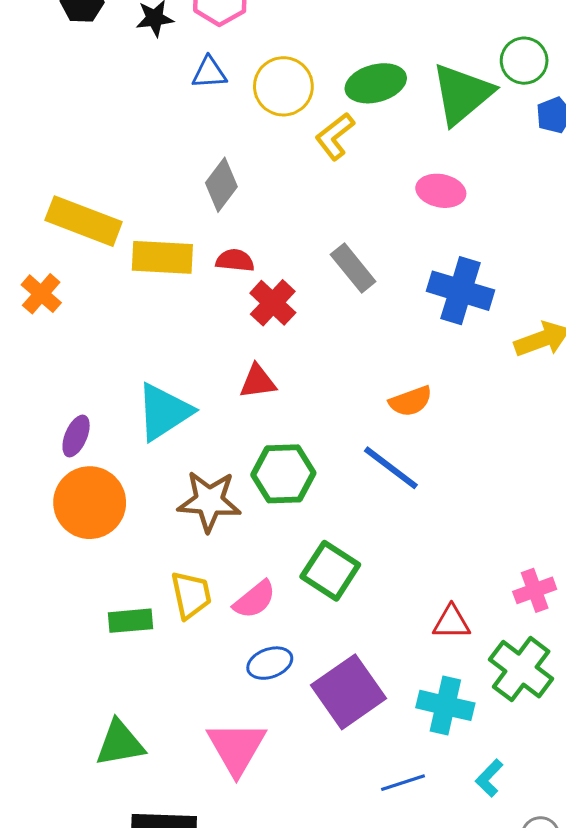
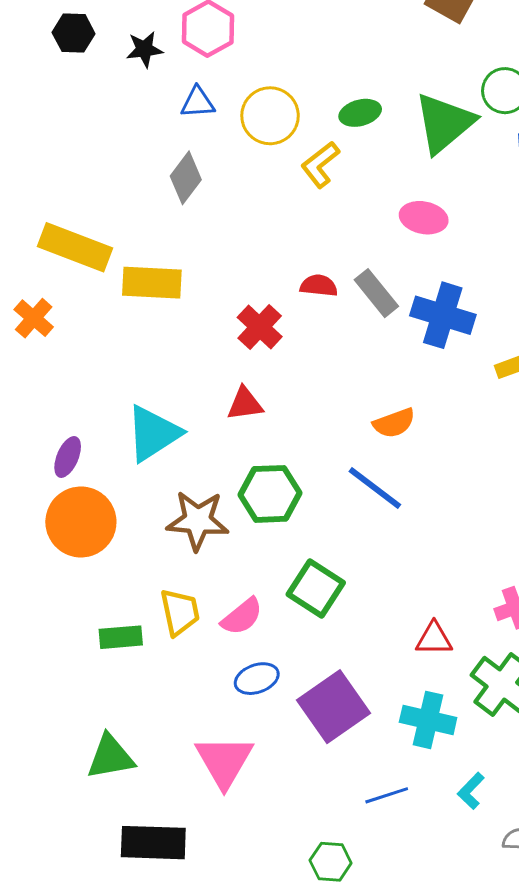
green ellipse: (376, 83) -> (360, 113), size x0.7
gray diamond: (221, 185) -> (186, 178), moved
red semicircle: (235, 260) -> (319, 286), moved
gray rectangle: (353, 268) -> (376, 293), moved

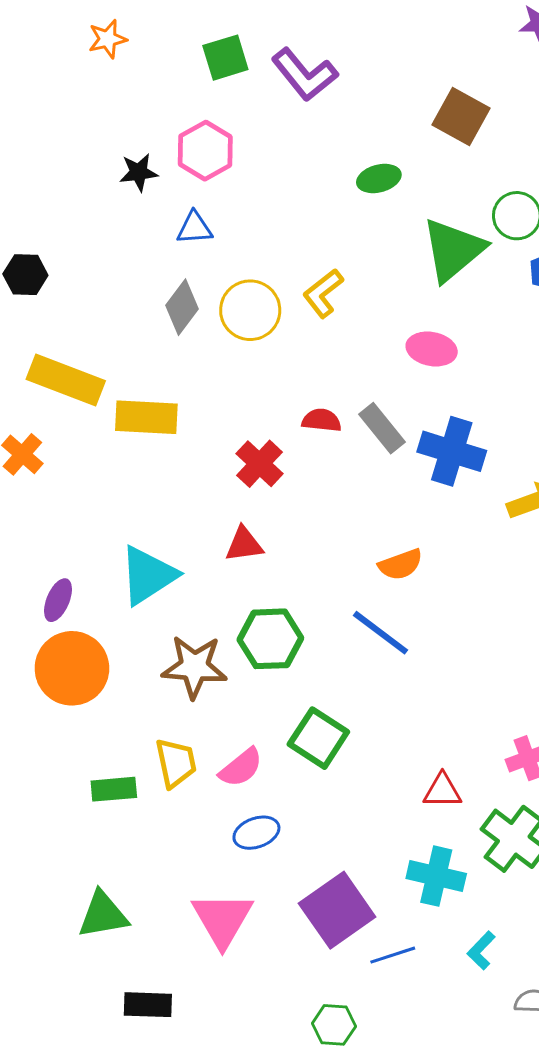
black hexagon: (74, 33) -> (25, 275), moved
green ellipse: (360, 113) -> (379, 178), moved
yellow circle: (270, 116) -> (250, 310), moved
purple square: (334, 707) -> (337, 910), moved
black rectangle: (153, 843) -> (148, 1005), size x0.7

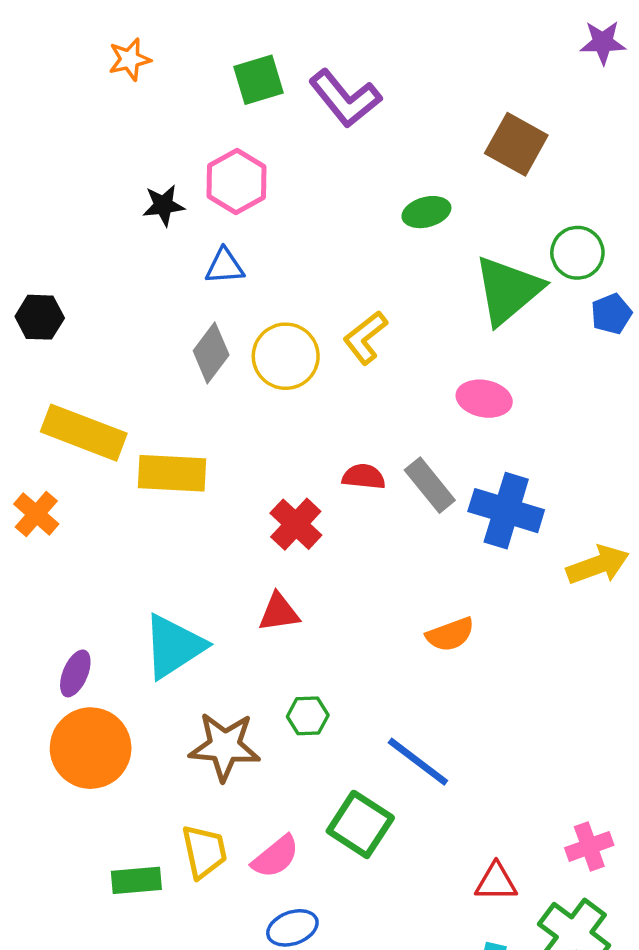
blue line: (380, 633) -> (418, 762), moved
green hexagon: (270, 639) -> (308, 716), size x0.6

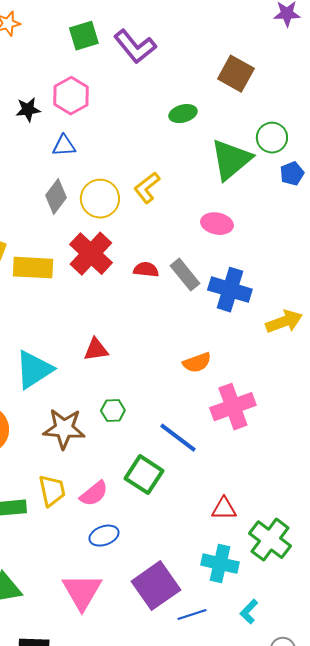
red cross: (296, 524) -> (91, 254), moved, size x1.4
pink cross: (589, 846) -> (233, 407), moved, size x1.6

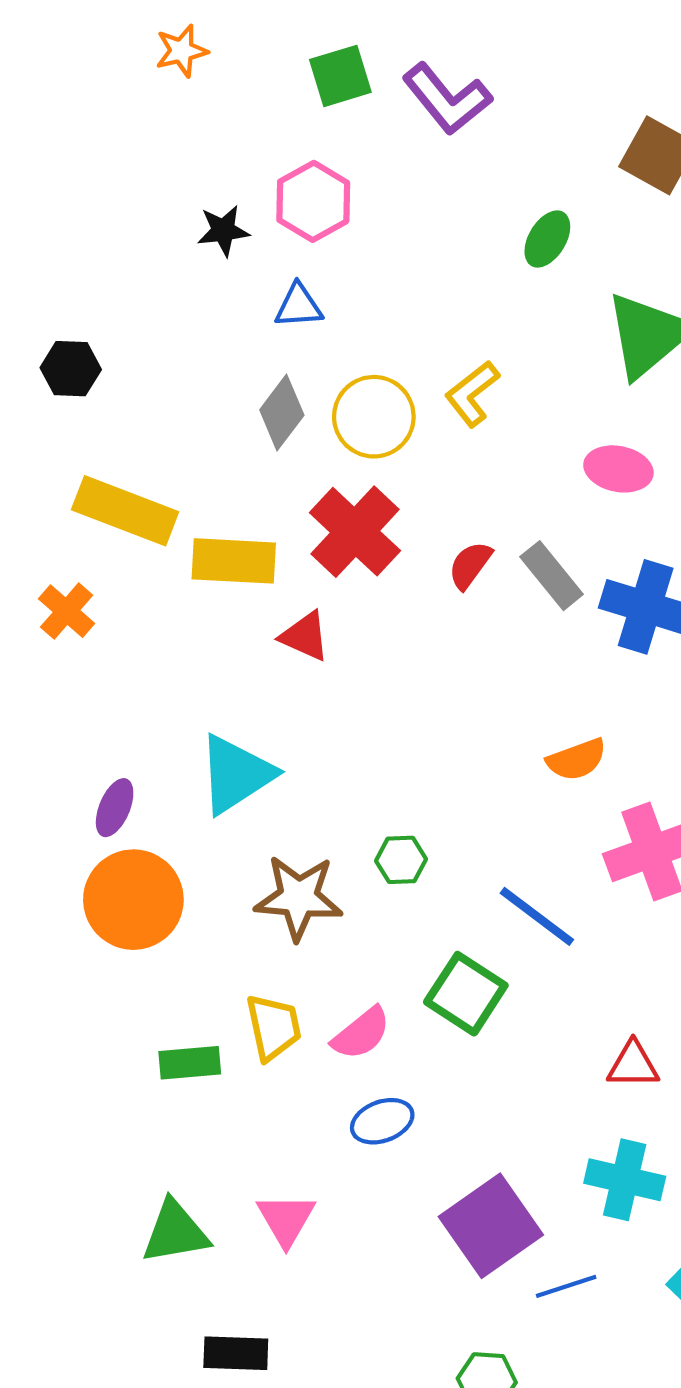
green ellipse: (183, 114) -> (547, 239), turned -44
red semicircle: (146, 270) -> (470, 565), turned -60
red triangle: (96, 350) -> (305, 636), moved, turned 32
pink triangle: (82, 592) -> (286, 1219), moved, size x0.7

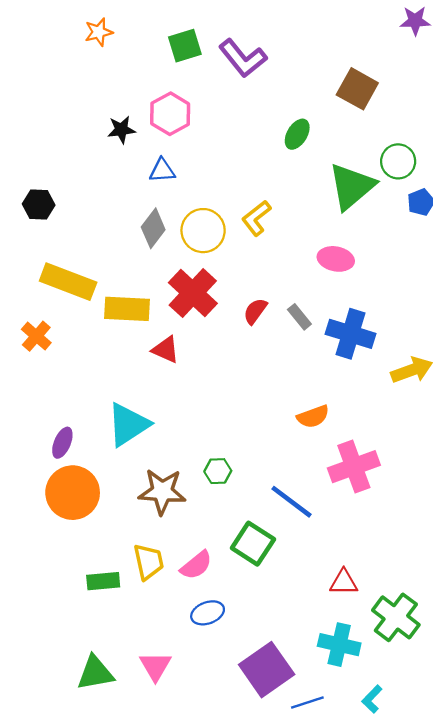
gray rectangle: (552, 576) -> (299, 317), size x0.7

